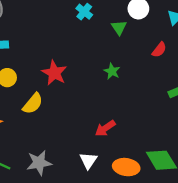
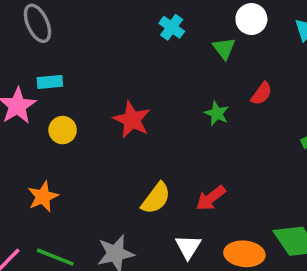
red semicircle: (159, 50) -> (262, 94), moved
yellow semicircle: (33, 104) -> (156, 198), moved

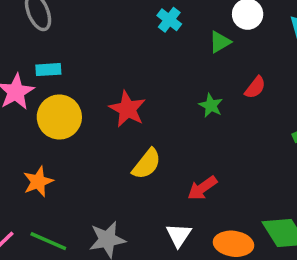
green triangle: (224, 48) -> (220, 42), turned 35
yellow circle: (63, 130) -> (59, 117), size x1.6
yellow semicircle: (156, 198) -> (147, 164), moved

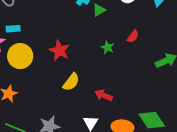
green triangle: (220, 42) -> (99, 10), moved
red arrow: (202, 188) -> (104, 95), turned 60

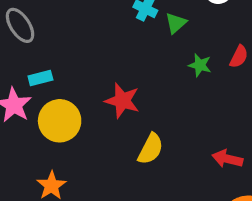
green star: (108, 47) -> (200, 65), moved
red arrow: (104, 95) -> (227, 159), moved

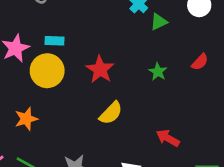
green star: (200, 65) -> (158, 72), moved
cyan rectangle: (40, 78) -> (54, 41), moved

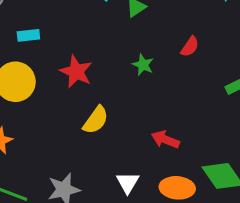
cyan rectangle: (54, 41) -> (28, 35), moved

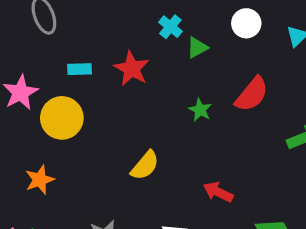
red semicircle: (190, 47) -> (252, 94), size x1.6
red star: (76, 72) -> (132, 69), moved

